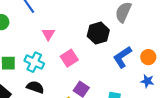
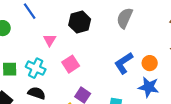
black hexagon: (98, 33) -> (80, 22), moved
blue star: (147, 81) -> (149, 87), size x1.5

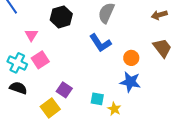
blue L-shape: (124, 63) -> (100, 43), moved, turned -90
pink square: (71, 64) -> (40, 60), moved

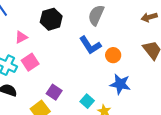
pink triangle: (31, 35) -> (21, 37), turned 32
orange circle: (131, 58) -> (113, 55), moved
cyan square: (97, 99) -> (87, 101), turned 32

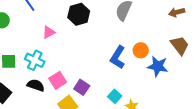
blue L-shape: (90, 45) -> (118, 57), moved, turned 65
pink square: (30, 62) -> (58, 80), moved
blue star: (120, 84) -> (158, 66), moved

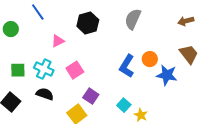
pink square: (58, 80) -> (75, 70), moved

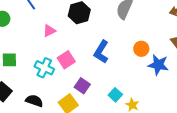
blue L-shape: (127, 66) -> (101, 52), moved
cyan cross: (44, 69) -> (44, 68), moved
black semicircle: (45, 94) -> (34, 101), moved

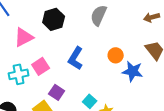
pink triangle: (49, 31) -> (24, 37), size x1.5
cyan cross: (44, 68) -> (19, 74), turned -36

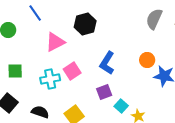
gray semicircle: (99, 15) -> (154, 19), moved
purple square: (57, 92) -> (104, 92), moved, turned 35

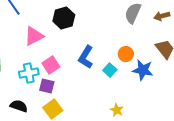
purple square: (104, 92) -> (47, 86), moved, turned 35
cyan square: (121, 106) -> (110, 70), moved

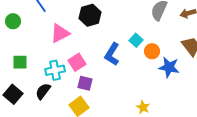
cyan square: (110, 70) -> (136, 40), moved
purple square: (47, 86) -> (85, 83), moved
black semicircle: (19, 106) -> (43, 91), moved, turned -72

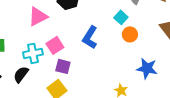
cyan square: (136, 40) -> (121, 17), moved
blue star: (169, 67) -> (147, 68), moved

